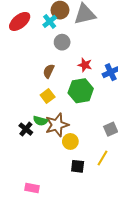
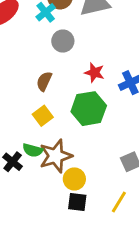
black square: (78, 166) -> (77, 202), moved

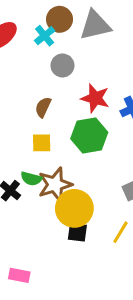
red star: (94, 73) -> (95, 98), size x1.4
yellow square: (43, 116) -> (42, 143), turned 36
yellow circle: (74, 179) -> (74, 208), size x1.6

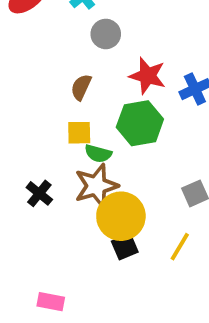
green semicircle: (31, 179) -> (98, 154), moved
black square: (77, 232) -> (125, 247), turned -30

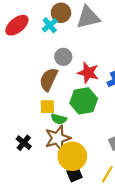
gray circle: (106, 34) -> (63, 57), moved
brown semicircle: (81, 87) -> (49, 79), size x1.5

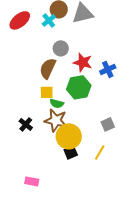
brown star: (58, 138) -> (56, 120), turned 30

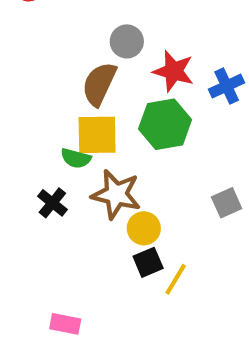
yellow square: (47, 92) -> (97, 135), size x1.5
green semicircle: (57, 103) -> (76, 158), moved
yellow circle: (69, 136) -> (144, 228), size x0.6
yellow line: (100, 152) -> (176, 279), moved

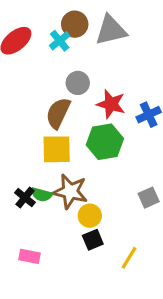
green semicircle: (76, 158) -> (42, 195), moved
yellow line: (176, 279) -> (129, 258), moved
pink rectangle: (65, 324) -> (29, 256), moved

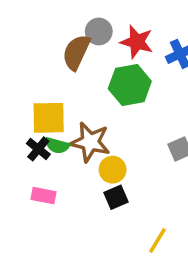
gray circle: (78, 83) -> (99, 31), moved
yellow square: (57, 149) -> (49, 118), moved
pink rectangle: (29, 256) -> (43, 196), moved
yellow line: (129, 258) -> (157, 240), moved

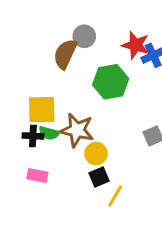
red star: (137, 42) -> (136, 45), moved
black cross: (38, 149) -> (33, 136), turned -36
yellow line: (157, 240) -> (115, 196), moved

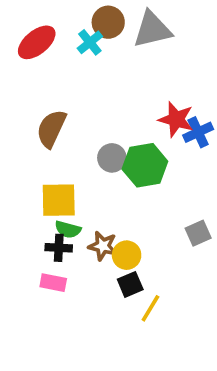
gray circle: (84, 36) -> (112, 158), moved
brown semicircle: (65, 54) -> (51, 129), moved
brown star: (77, 130) -> (103, 246), moved, size x0.7
black cross: (33, 136) -> (59, 248), moved

